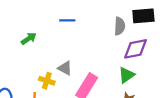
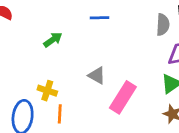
yellow cross: (47, 81) -> (47, 91), moved

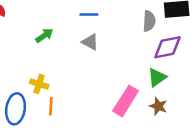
gray triangle: (97, 75) -> (90, 42), moved
pink rectangle: (123, 97) -> (126, 101), moved

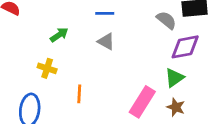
gray semicircle: (149, 21) -> (166, 20), turned -54
yellow cross: (39, 84) -> (47, 68), moved
orange line: (51, 106) -> (79, 94), moved

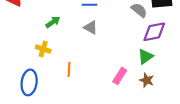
pink rectangle: (142, 102) -> (120, 76), size x0.7

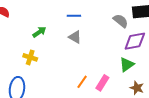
orange line: (69, 69) -> (82, 82), moved, turned 32
brown star: (147, 80) -> (137, 88), moved

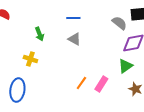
green arrow: (39, 32) -> (39, 34), turned 104

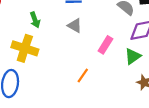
yellow cross: (30, 59) -> (25, 48), size x1.6
pink rectangle: (101, 84) -> (105, 45), moved

